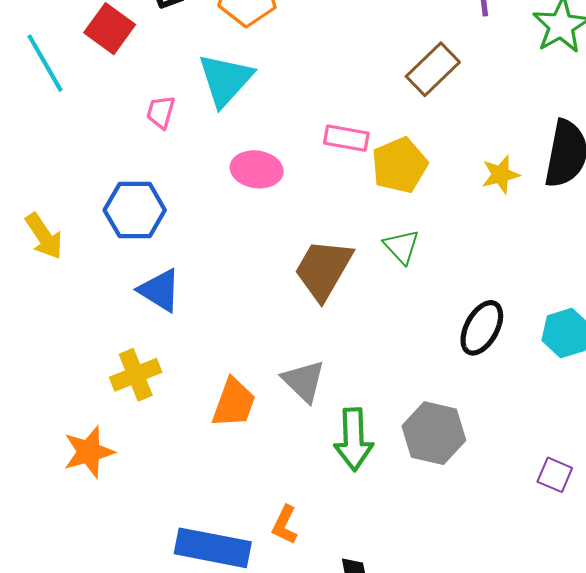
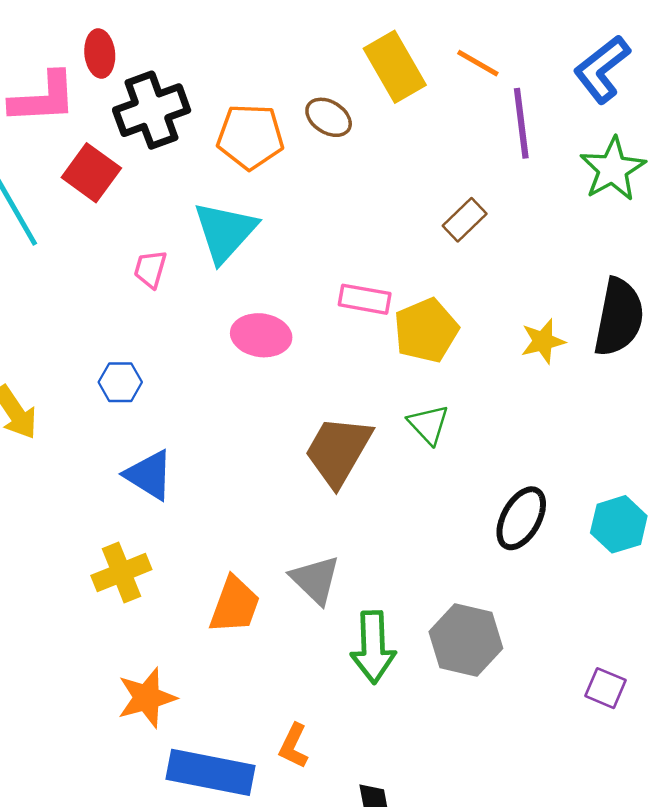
brown rectangle: (433, 69) -> (465, 220), size x0.7
blue hexagon: (135, 210) -> (120, 382), size x0.6
orange star: (89, 452) -> (147, 698), moved

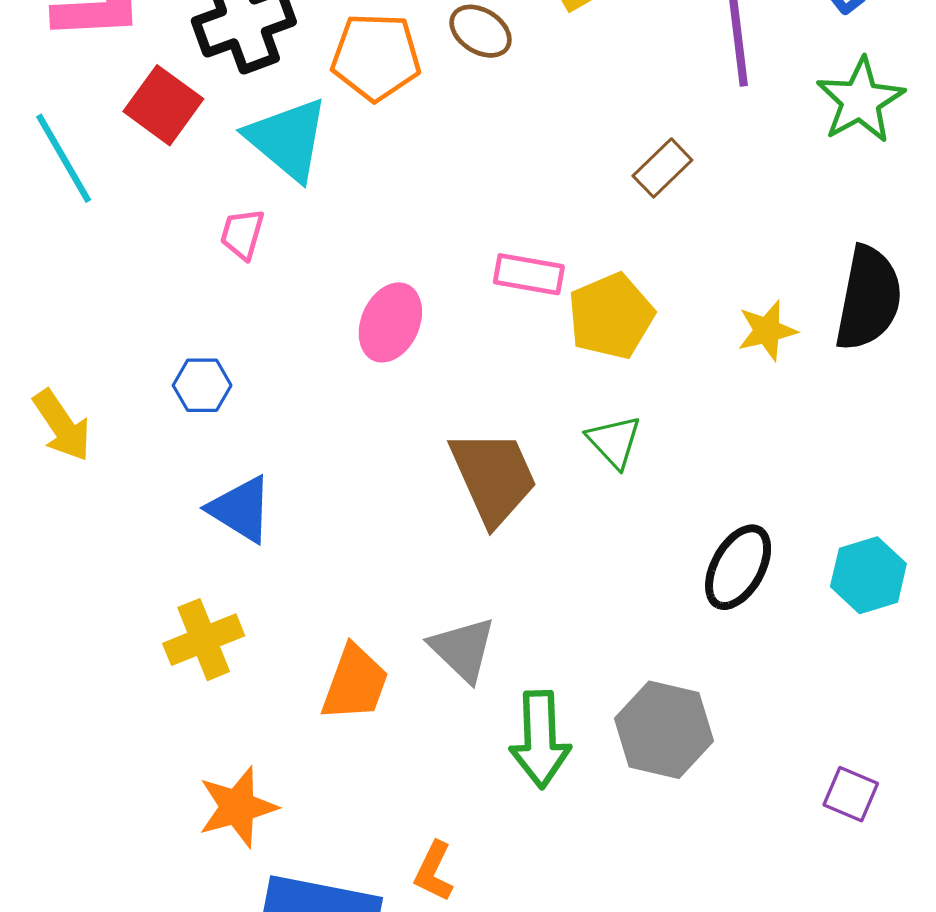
cyan triangle: (225, 232) -> (287, 139), moved, turned -32
pink ellipse: (261, 335) -> (390, 322), turned -74
brown trapezoid: (338, 451) -> (493, 477), turned 126

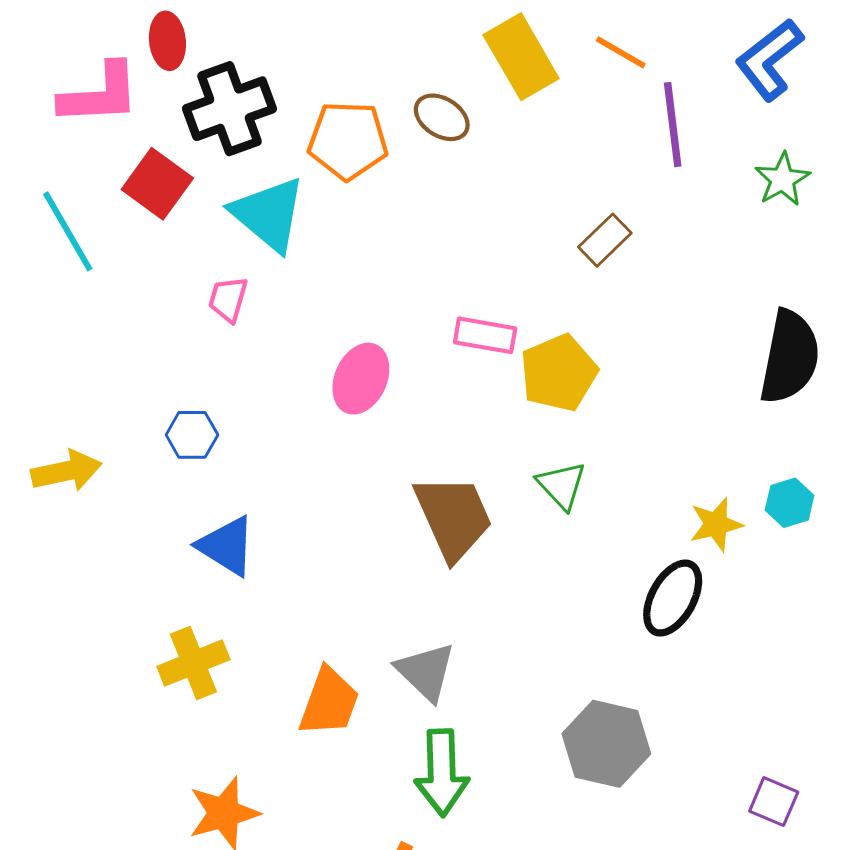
green star: (860, 100) -> (782, 179), size x0.7
yellow star: (767, 331) -> (716, 524), moved
yellow arrow: (62, 426) -> (66, 471), turned -68
cyan hexagon: (868, 575) -> (790, 503), moved, size x0.7
green arrow: (540, 739) -> (442, 773), moved

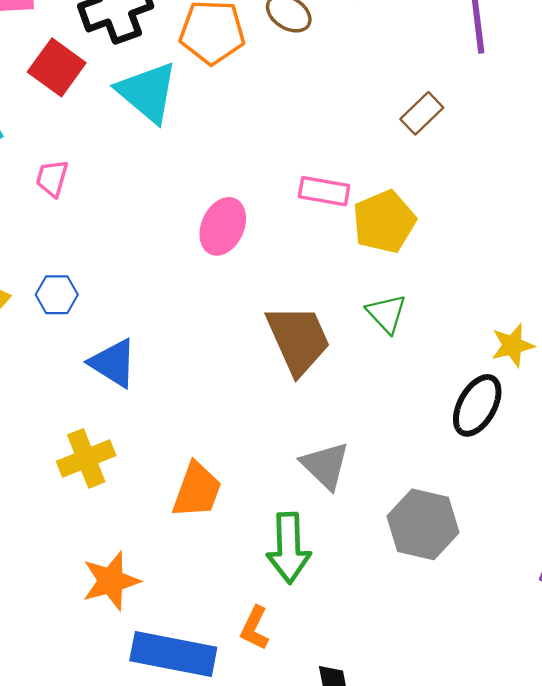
pink trapezoid: (228, 299) -> (52, 178), moved
blue hexagon: (192, 435) -> (57, 295), moved
gray triangle: (426, 672) -> (325, 465), moved

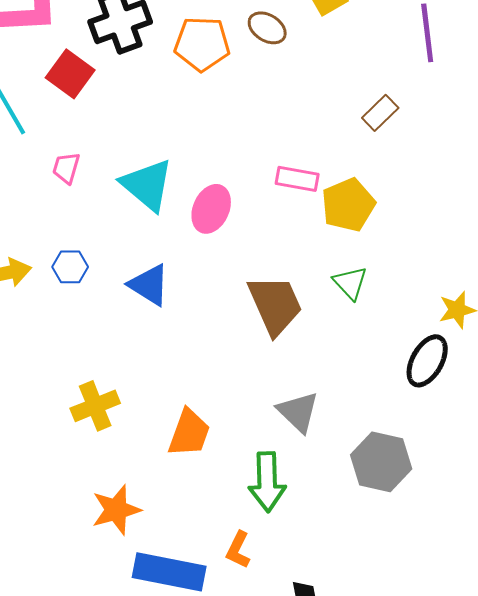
cyan triangle: (147, 92) -> (147, 185), moved
blue triangle: (113, 363) -> (149, 285), moved

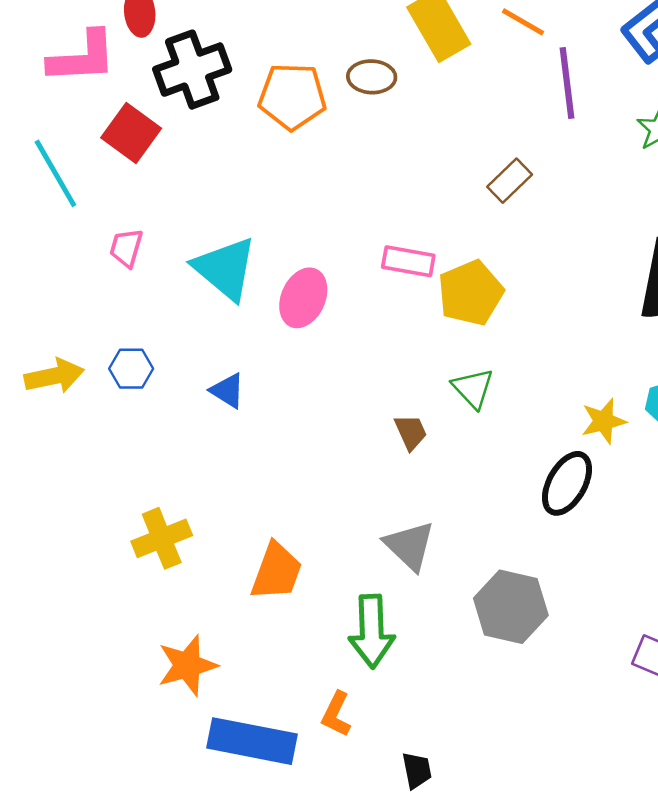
brown ellipse: (267, 28) -> (372, 77), turned -30
blue triangle: (149, 285) -> (228, 391), size x0.7
brown trapezoid: (275, 305) -> (411, 432), moved, size x0.5

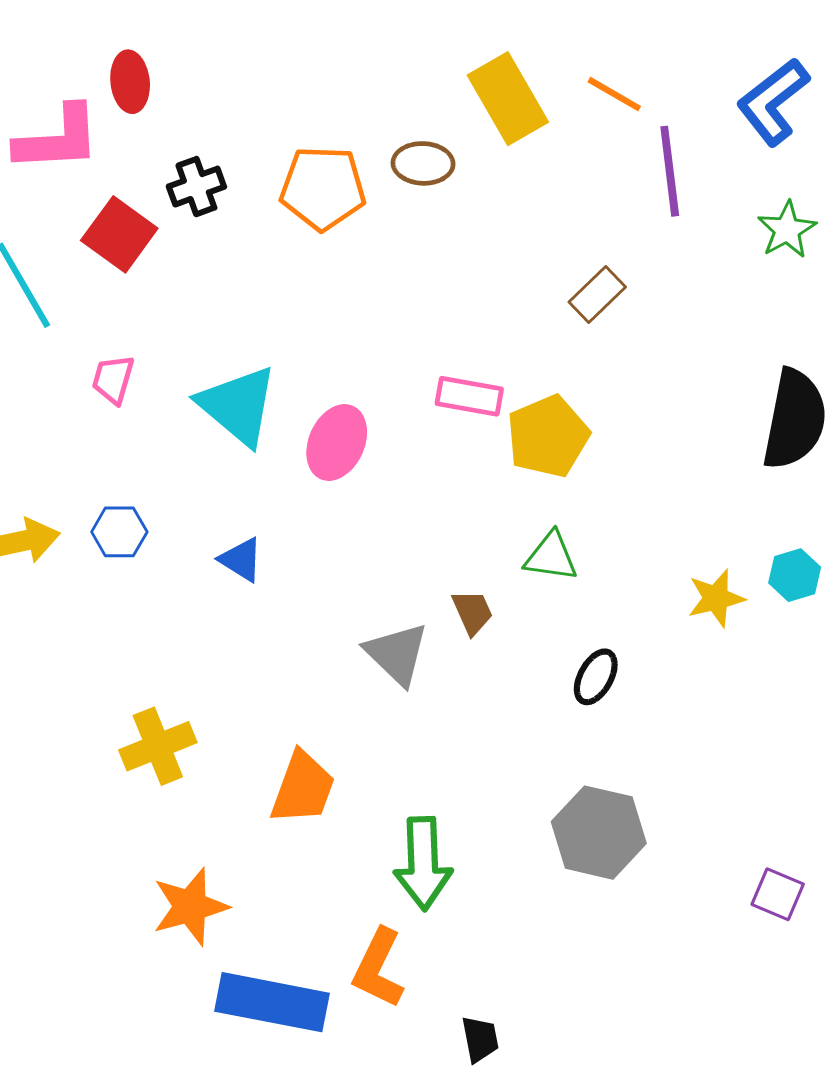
black cross: (192, 70) -> (196, 187), moved, size x0.6
green triangle: (473, 388) -> (551, 557), turned -39
black ellipse: (567, 483) -> (596, 677), moved, size x0.7
gray triangle: (410, 546) -> (397, 654), moved
orange L-shape: (336, 714) -> (378, 968), size x1.4

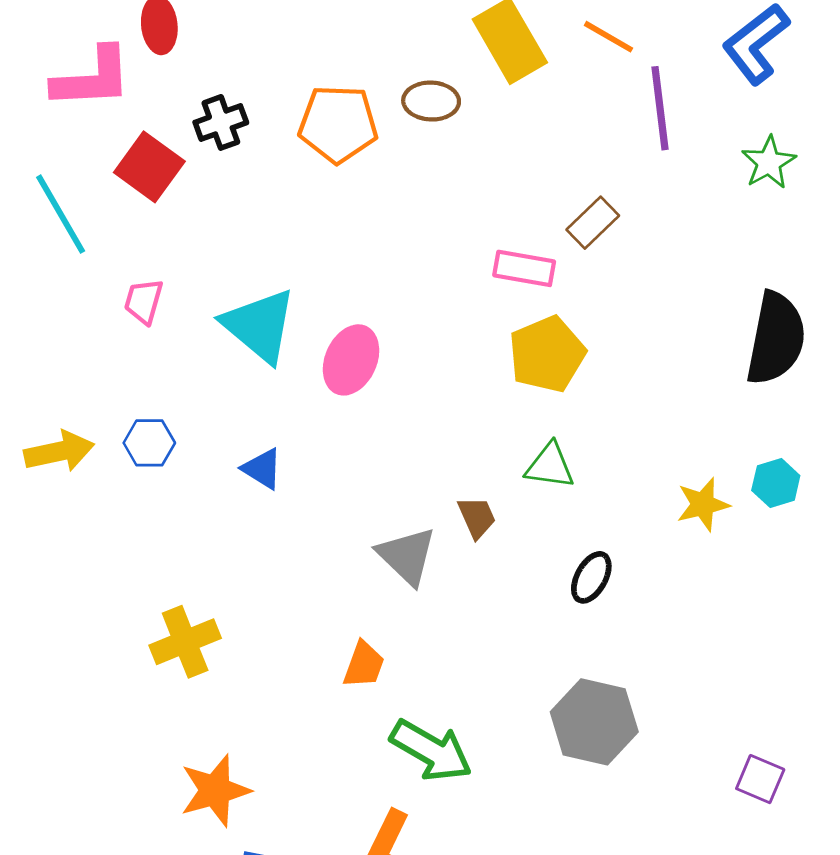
pink rectangle: (469, 396) -> (524, 268), moved
orange trapezoid: (303, 788) -> (364, 665), moved, size x0.7
green arrow: (423, 863) -> (431, 750), turned -58

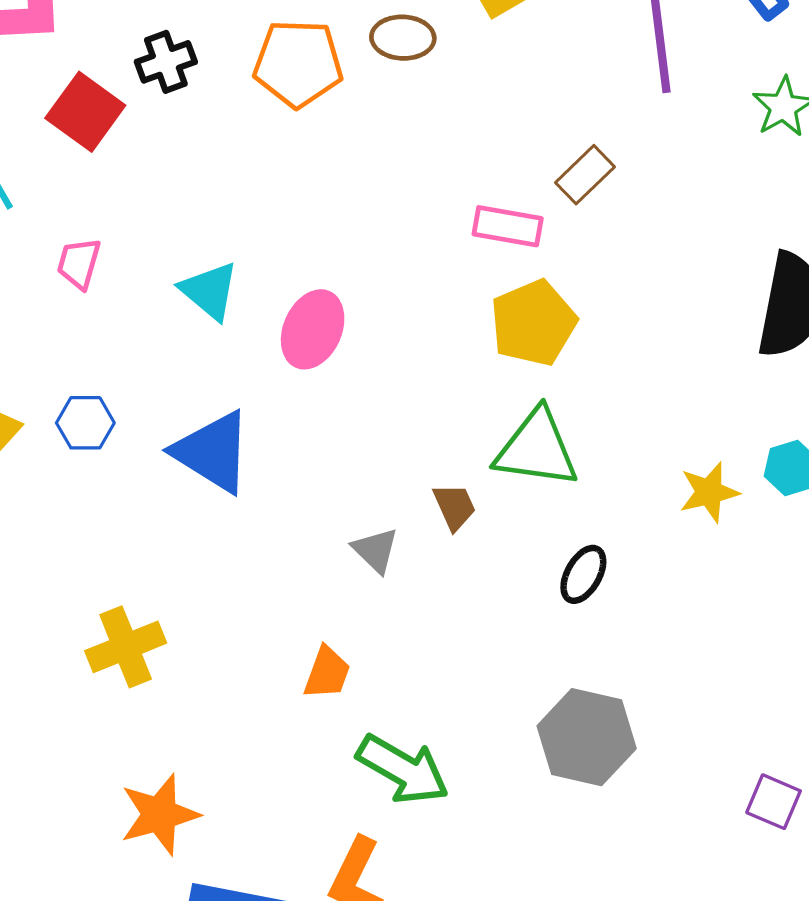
cyan triangle: (259, 326) -> (209, 291), size x0.7
green triangle: (550, 466) -> (537, 449), size x1.5
blue triangle: (262, 469) -> (213, 452), size x1.8
gray triangle: (407, 556) -> (375, 550), size x0.7

